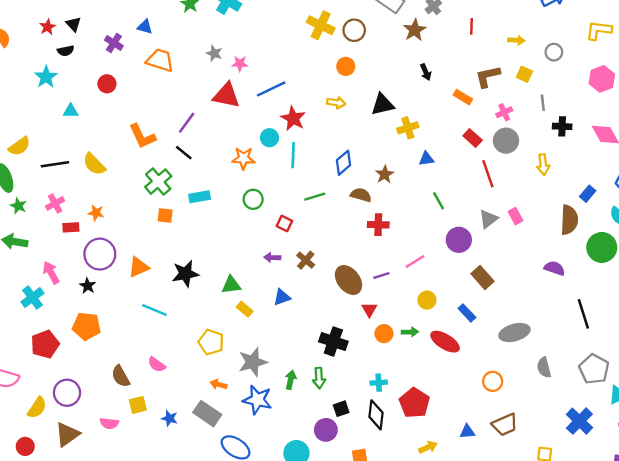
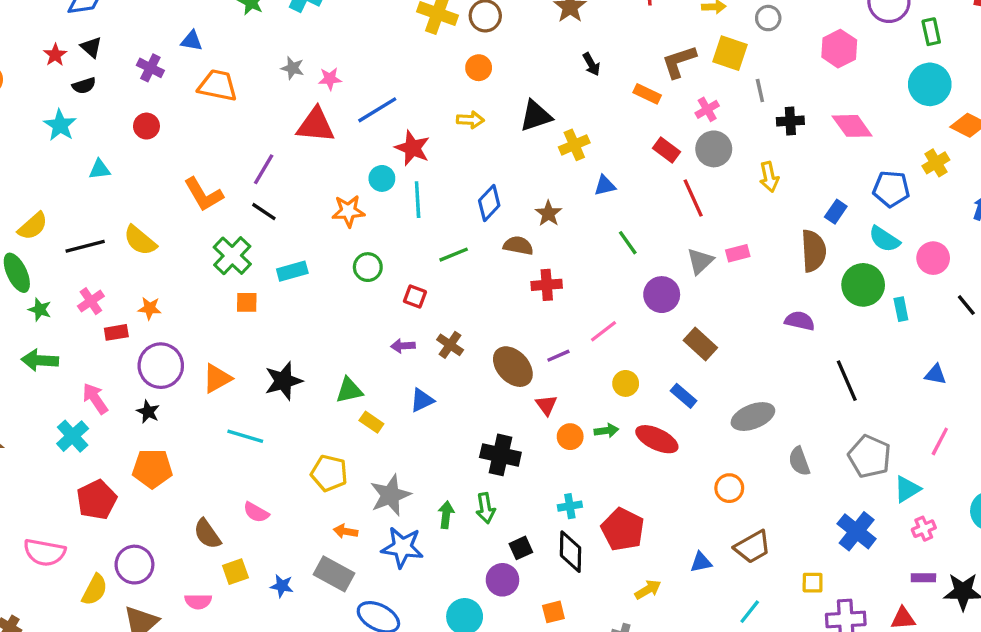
yellow square: (524, 74) -> (730, 53), size x1.5
pink rectangle: (515, 216) -> (738, 253), turned -70

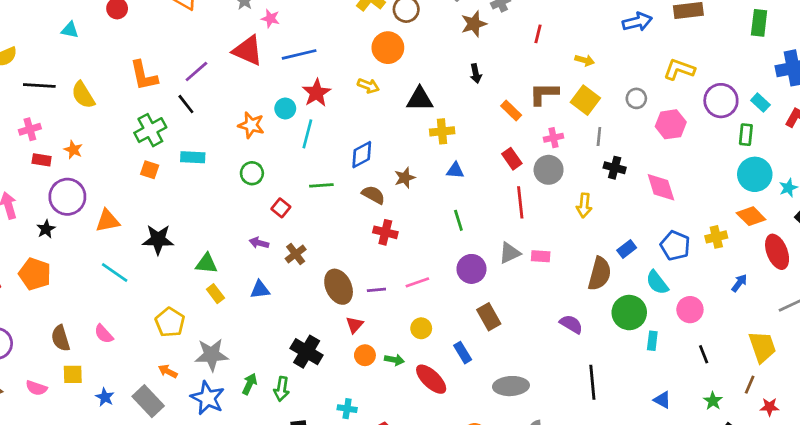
gray circle: (768, 18) -> (636, 98), moved
orange circle: (479, 68) -> (388, 48), size x1.5
cyan circle: (930, 84) -> (755, 174), moved

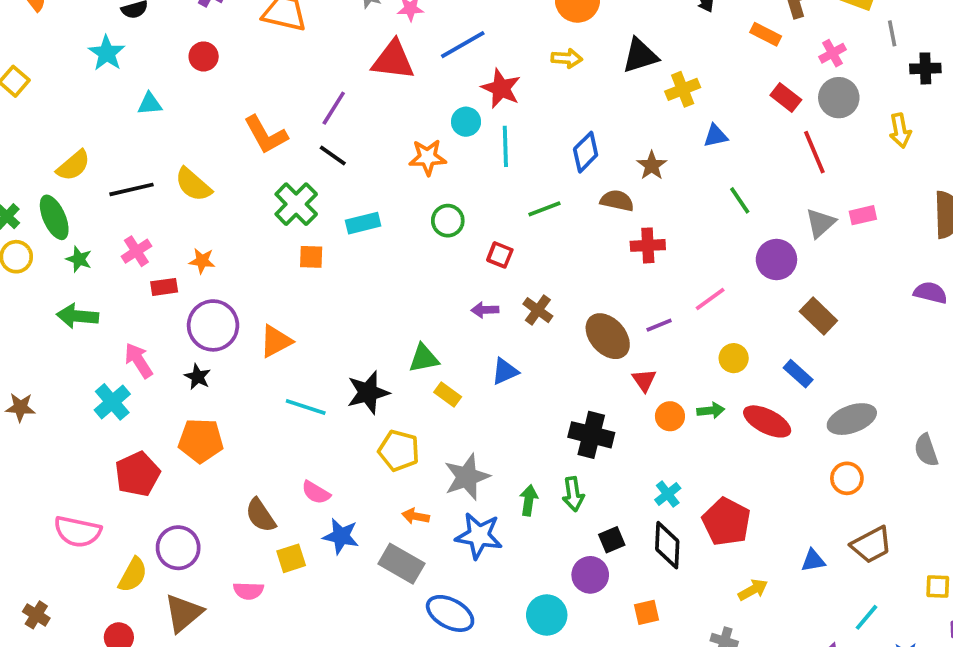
black star: (158, 240) -> (368, 393), moved
gray ellipse: (511, 386) -> (852, 419), moved
blue star: (105, 397) -> (341, 536), moved, size x1.4
cyan cross: (347, 409) -> (668, 494), turned -30

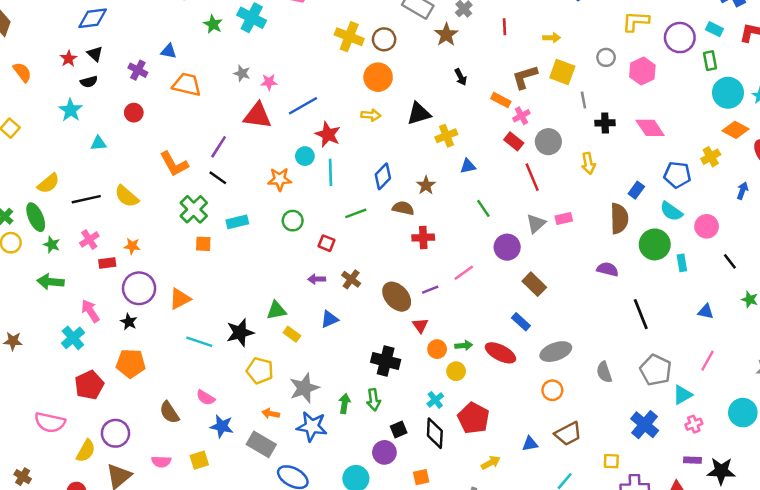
pink cross: (833, 53) -> (521, 116), moved
yellow circle: (734, 358) -> (456, 371), moved
yellow square: (291, 558) -> (199, 460), moved

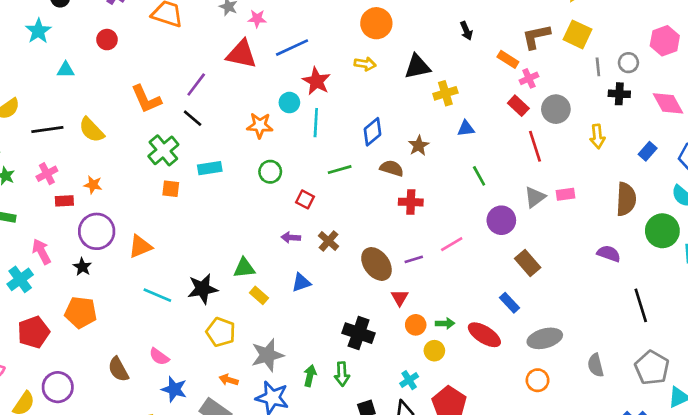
gray circle: (606, 57) -> (628, 63), moved
blue rectangle: (636, 190) -> (648, 151), moved

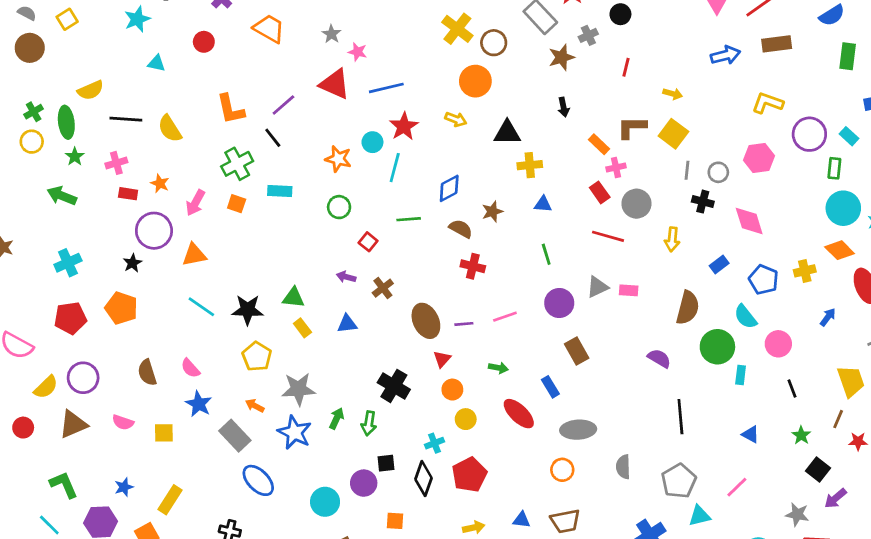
red line: (535, 146) -> (608, 236), turned -68
pink arrow: (41, 252) -> (195, 203), moved, turned -135
green arrow: (445, 323) -> (498, 368), moved

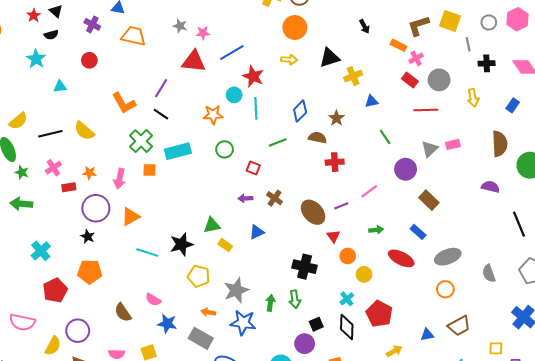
gray circle: (718, 172) -> (489, 22), moved
cyan rectangle: (280, 191) -> (178, 151), size x1.4

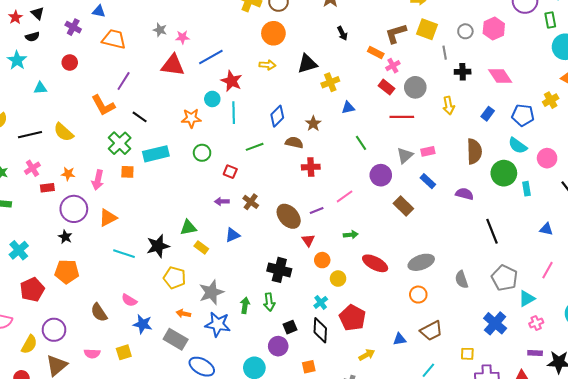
purple line: (161, 88) -> (124, 81), moved
blue rectangle: (418, 232) -> (428, 181), moved

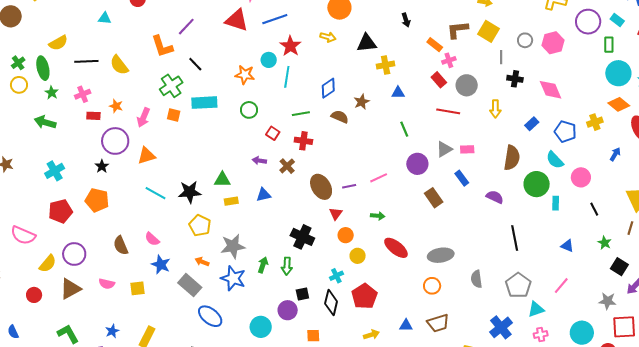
red cross: (311, 167) -> (303, 141), moved
yellow rectangle: (201, 247) -> (231, 201), turned -56

